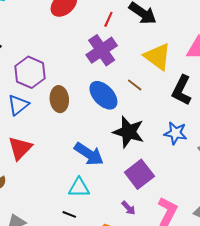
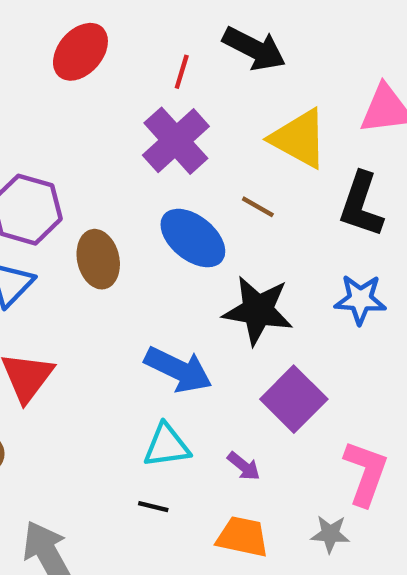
purple arrow: (129, 208) -> (244, 466), moved

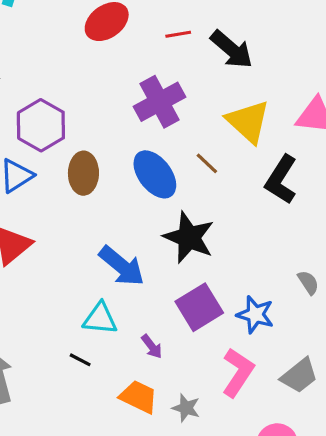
red line: (182, 72) -> (178, 34), moved, turned 50
blue star: (360, 299) -> (255, 315), moved
gray star: (330, 534) -> (186, 408), moved

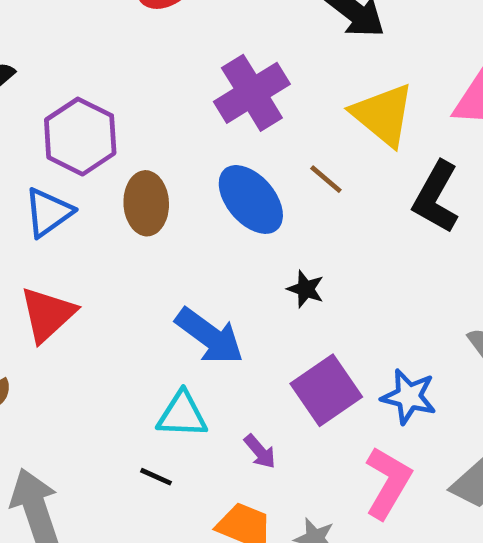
black star: (189, 237) -> (306, 289), size x0.5

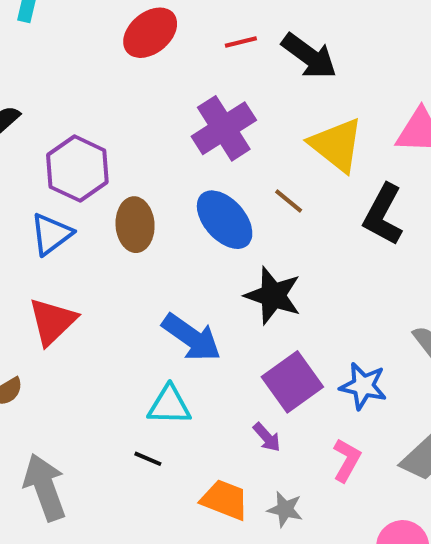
black star: (306, 289) -> (273, 296), size x1.8
purple arrow: (260, 452) -> (267, 437), moved
pink L-shape: (388, 483) -> (347, 460), size x0.7

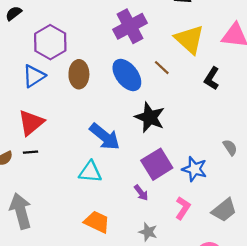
black L-shape: (383, 215) -> (212, 78), size x0.7
black line: (148, 459) -> (31, 152), moved, turned -32
orange trapezoid: (225, 500) -> (97, 222), moved

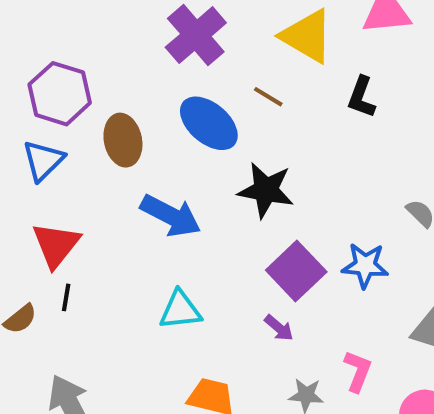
blue arrow: (105, 137) -> (171, 216), moved
black line: (31, 152) -> (66, 297), turned -64
pink L-shape: (183, 208) -> (358, 371), moved

